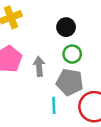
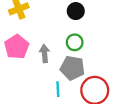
black circle: (66, 27) -> (76, 11), moved

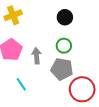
cyan line: (58, 89) -> (21, 84), moved, turned -32

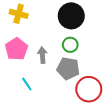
yellow cross: (13, 15) -> (19, 14), turned 36
black circle: (65, 17) -> (71, 16), size x1.6

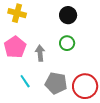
black circle: (71, 16) -> (68, 15), size x0.7
gray pentagon: (68, 69) -> (56, 83), moved

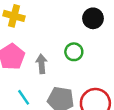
black circle: (68, 15) -> (93, 18), moved

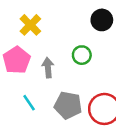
yellow cross: (14, 16) -> (30, 25), moved, turned 30

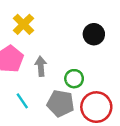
black circle: (102, 20) -> (94, 34), moved
green circle: (82, 55) -> (74, 79), moved

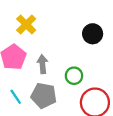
cyan line: (22, 101) -> (16, 97), moved
gray pentagon: (61, 103) -> (44, 96), moved

